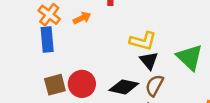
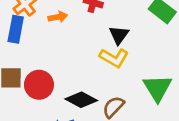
black triangle: (149, 61) -> (119, 35), moved

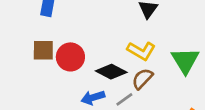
yellow L-shape: (114, 58) -> (141, 51), moved

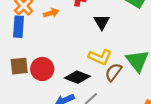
brown semicircle: (142, 79) -> (113, 72), moved

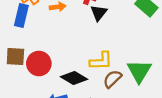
black triangle: (102, 22) -> (99, 13), moved
yellow L-shape: (100, 57) -> (101, 61), turned -35

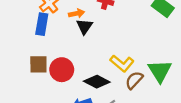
black triangle: (99, 13) -> (84, 26), moved
yellow L-shape: (101, 61) -> (122, 63), turned 45

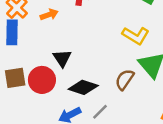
black triangle: (84, 26) -> (62, 58), moved
yellow L-shape: (122, 63) -> (136, 36), moved

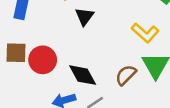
black triangle: (62, 58) -> (84, 16), moved
black diamond: (83, 87) -> (83, 75), turned 32

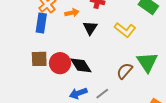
yellow L-shape: (145, 33) -> (125, 30), moved
black diamond: (83, 75) -> (81, 65), moved

